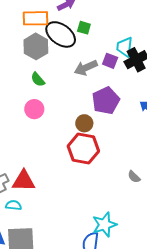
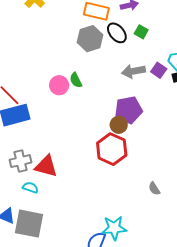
black ellipse: (61, 34) -> (117, 33), size x0.7
green semicircle: (38, 79) -> (76, 80), moved
purple pentagon: (106, 101) -> (129, 110), moved
pink circle: (34, 109) -> (59, 85), moved

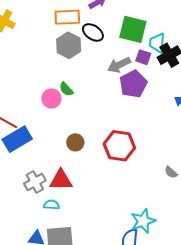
green square: (141, 32) -> (133, 29), moved, size x2.0
purple pentagon: (129, 110) -> (133, 84), moved
brown circle: (119, 125) -> (75, 142), moved

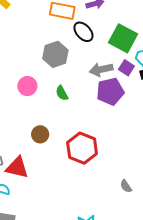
gray hexagon: (69, 45) -> (55, 54), moved
green semicircle: (66, 89) -> (62, 93), moved

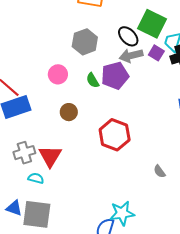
black ellipse: (83, 32) -> (128, 36), moved
purple pentagon: (110, 91) -> (115, 76), moved
brown circle: (40, 134) -> (69, 112), moved
red triangle: (17, 167) -> (50, 156), turned 50

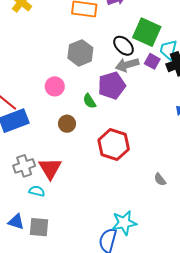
green semicircle: (93, 80) -> (89, 101), moved
gray square: (37, 214) -> (39, 227), size x0.7

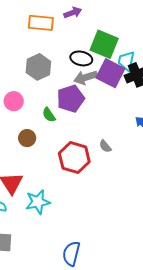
black ellipse: (124, 46) -> (81, 58), turned -30
purple square: (152, 61) -> (110, 73), size x1.8
gray semicircle: (160, 179) -> (105, 146), moved
cyan star: (124, 223) -> (38, 202), moved

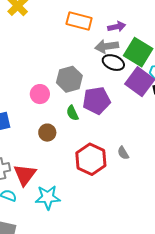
purple arrow: (73, 13) -> (117, 27), moved
gray hexagon: (38, 67) -> (69, 79), moved
gray arrow: (85, 77) -> (107, 46), moved

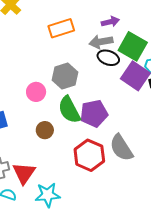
orange rectangle: (79, 21) -> (61, 28), moved, turned -30
purple pentagon: (97, 100) -> (94, 114), moved
green semicircle: (72, 113) -> (69, 110), size x1.8
gray semicircle: (123, 153) -> (121, 148), size x2.0

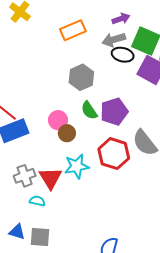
pink circle: (36, 92) -> (58, 120), moved
green semicircle: (69, 110) -> (89, 110), size x0.7
cyan star: (48, 195) -> (77, 166), moved

